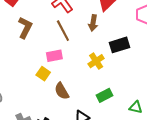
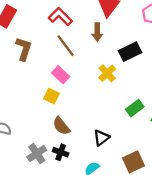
pink rectangle: (54, 56) -> (61, 75), turned 63
brown semicircle: (62, 91) -> (61, 126), moved
green rectangle: (105, 95) -> (135, 108), moved

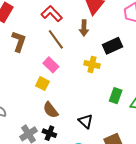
yellow cross: (107, 73) -> (92, 64), turned -35
green rectangle: (135, 108) -> (116, 96), turned -35
black triangle: (101, 138) -> (86, 121), turned -42

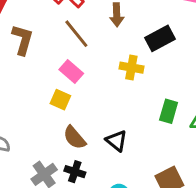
black triangle: (86, 121) -> (116, 141), moved

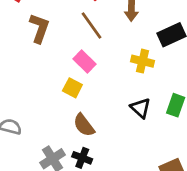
black triangle: (116, 141) -> (141, 108), moved

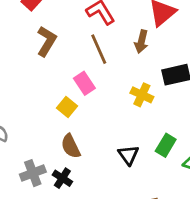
black triangle: (141, 108) -> (128, 155), moved

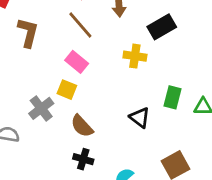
gray cross: (33, 173) -> (41, 108), moved

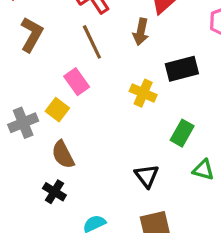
green rectangle: (172, 97) -> (182, 133), moved
black triangle: (140, 117) -> (147, 176), moved

